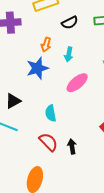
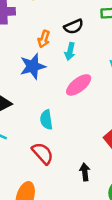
black semicircle: (70, 23) -> (74, 27), moved
black arrow: (72, 146) -> (85, 172), moved

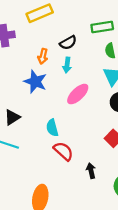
blue star: (33, 66) -> (35, 82), turned -30
red semicircle: (43, 153) -> (63, 151), moved

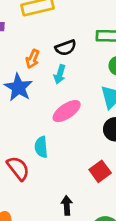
cyan semicircle: (52, 128) -> (41, 147), moved
red semicircle: (63, 151) -> (18, 168), moved

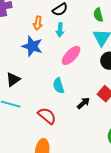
red semicircle: (18, 168) -> (47, 116), moved
black arrow: (67, 205) -> (83, 103), moved, turned 64

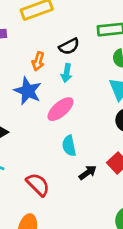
pink ellipse: (71, 55) -> (60, 109), moved
cyan semicircle: (58, 86) -> (69, 146), moved

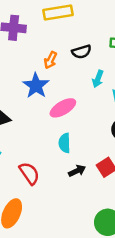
cyan arrow: (67, 73) -> (98, 79), moved

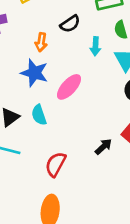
cyan semicircle: (65, 143) -> (39, 115), moved
red semicircle: (29, 173) -> (56, 164), turned -100

